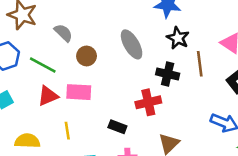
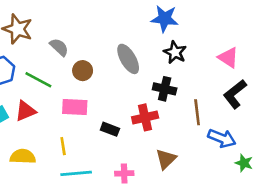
brown line: (200, 64) -> (197, 112), moved
red triangle: (48, 96) -> (25, 111), moved
black rectangle: (117, 127) -> (110, 129), moved

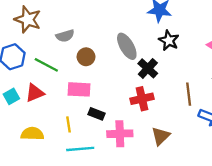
gray semicircle: (59, 47) -> (65, 36), turned 120
black cross: (165, 89) -> (148, 68), moved, turned 30
black rectangle: (110, 129) -> (96, 114), moved
pink cross: (124, 173) -> (120, 134), moved, size x1.5

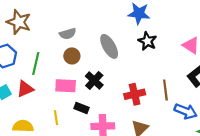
gray semicircle: (65, 36) -> (68, 34), moved
green line: (46, 65) -> (36, 63), turned 75
black cross: (148, 68) -> (94, 80), moved
red cross: (142, 99) -> (135, 94), moved

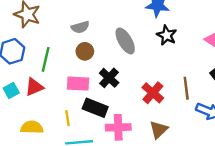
red cross: (135, 94) -> (153, 93), turned -36
black rectangle: (81, 108) -> (95, 108), size x1.5

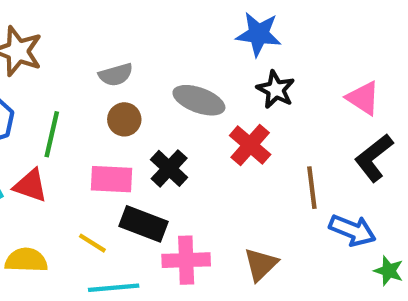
gray ellipse: (125, 41) -> (199, 100), turned -40
red triangle: (34, 87) -> (30, 185), turned 42
red cross: (153, 93) -> (250, 145), moved
yellow line: (68, 118) -> (92, 243), turned -49

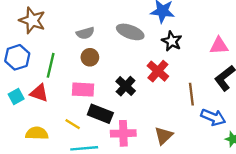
pink triangle: (363, 98) -> (219, 46), turned -36
gray ellipse: (199, 100) -> (130, 32), moved
black cross: (169, 168) -> (126, 86), moved

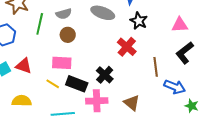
green line: (51, 65) -> (40, 24), moved
black cross: (126, 86) -> (105, 75), moved
yellow line: (73, 124) -> (53, 84), moved
brown triangle: (164, 136) -> (132, 103), turned -36

